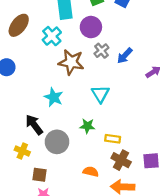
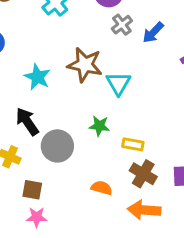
brown star: (71, 62) -> (85, 65), moved
cyan star: (54, 97) -> (37, 77), moved

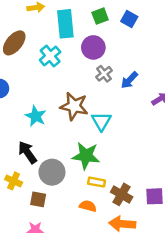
green star: (99, 126) -> (86, 156), size x1.6
yellow rectangle: (133, 144) -> (97, 182), moved
brown square: (32, 190) -> (38, 199), moved

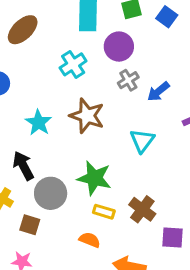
cyan cross: (50, 56) -> (73, 64), moved
cyan triangle: (101, 121) -> (142, 141), moved
brown cross: (122, 194) -> (142, 209), moved

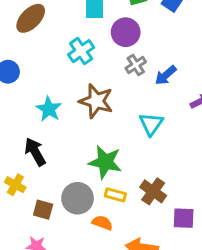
gray circle: (51, 193) -> (78, 198), moved

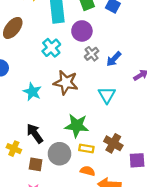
black arrow: (35, 152) -> (35, 133), moved
orange semicircle: (102, 223) -> (88, 171), moved

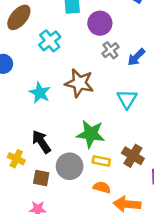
cyan cross: (51, 48) -> (50, 41), moved

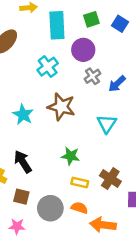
cyan cross: (50, 41) -> (48, 67), moved
green star: (91, 134) -> (71, 156), size x0.7
gray circle: (70, 166) -> (50, 208), moved

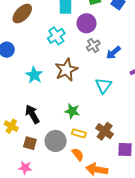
brown star: (61, 107) -> (66, 70), turned 30
gray circle: (50, 208) -> (56, 141), moved
orange semicircle: (79, 208) -> (78, 154), turned 32

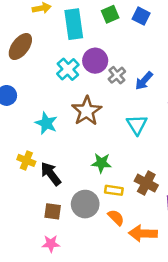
purple circle: (86, 23) -> (95, 61), moved
yellow cross: (11, 126) -> (26, 160), moved

